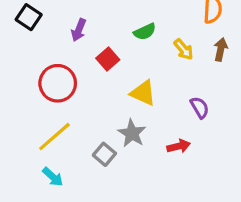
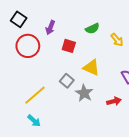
red square: (108, 59) -> (69, 46), turned -32
red circle: (58, 83) -> (28, 46), moved
gray square: (104, 154) -> (67, 81), moved

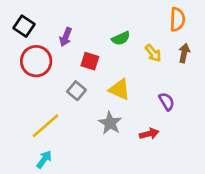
gray square: (67, 81) -> (76, 91), moved
cyan arrow: (34, 121) -> (44, 159), turned -96

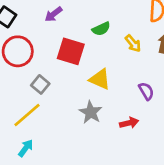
purple arrow: (66, 37) -> (53, 14), moved, turned 30
red square: (90, 61) -> (71, 51), size x1.5
gray square: (76, 91) -> (40, 84), moved

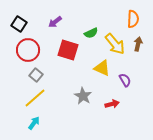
yellow arrow: (133, 43) -> (115, 44), size x1.6
yellow triangle: (100, 79) -> (102, 68), moved
gray square: (40, 84) -> (36, 75), moved

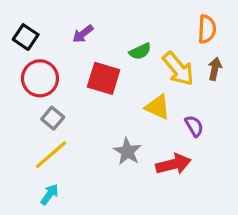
red arrow: (112, 104) -> (173, 164), size x1.5

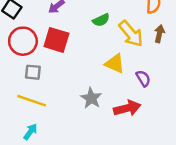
red square: (104, 78) -> (56, 40), moved
gray square: (53, 118) -> (33, 72), turned -35
yellow line: (51, 155) -> (32, 101), turned 60

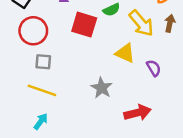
red square: (56, 40) -> (84, 25), moved
red arrow: (127, 108) -> (138, 113), moved

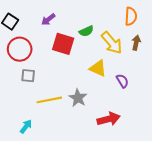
yellow line: (42, 90) -> (49, 100), moved, turned -30

